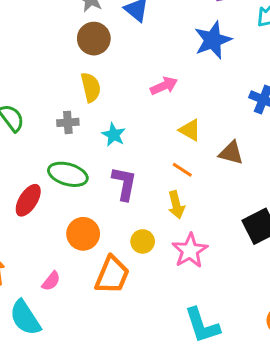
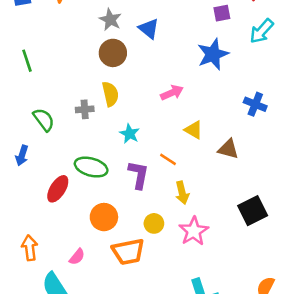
gray cross: (68, 122) -> (85, 109), moved
orange line: (182, 170) -> (168, 159), moved
orange trapezoid: (112, 275) -> (128, 252), turned 56

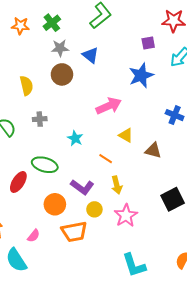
gray star: (110, 20) -> (60, 48), turned -30
pink arrow: (172, 93) -> (109, 106), size x1.4
yellow semicircle: (110, 94) -> (26, 86), moved
purple L-shape: (139, 175) -> (82, 187), moved, turned 115

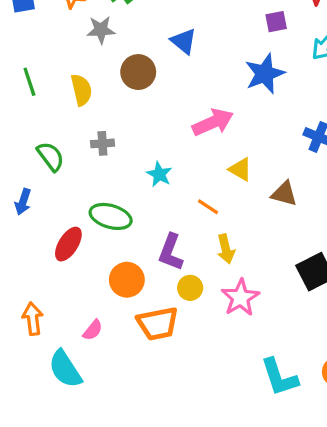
gray star: (60, 48) -> (101, 30), moved
purple L-shape: (82, 187) -> (171, 252), turned 75
cyan L-shape: (134, 265) -> (279, 377), moved

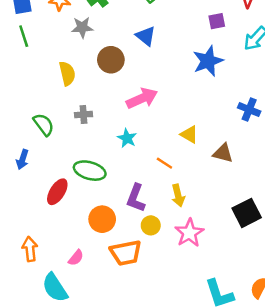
green line: (29, 82) -> (24, 36), moved
pink arrow: (213, 122) -> (142, 98), moved

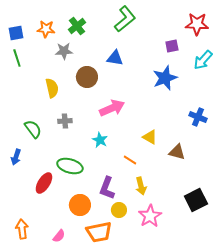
blue triangle: (146, 36) -> (115, 58), turned -30

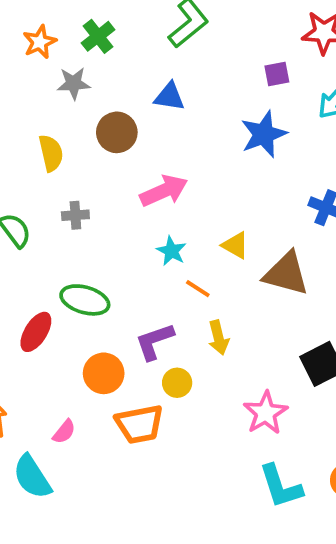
orange star: (46, 29) -> (40, 42), turned -30
cyan star: (100, 140) -> (171, 251), moved
brown triangle: (177, 152) -> (286, 274), size x1.5
purple L-shape: (107, 188) -> (154, 341), turned 50
pink star: (150, 216) -> (266, 413), moved

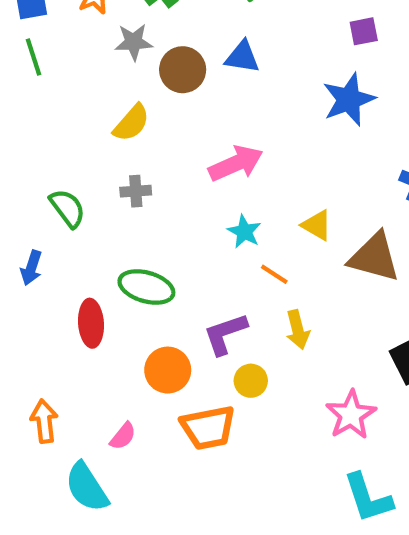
brown circle: (117, 132) -> (183, 70), moved
yellow semicircle: (51, 153) -> (131, 123), moved, turned 54
red ellipse: (36, 332) -> (91, 323), turned -36

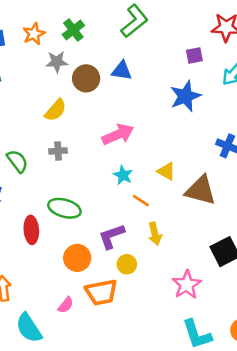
pink semicircle: (123, 436) -> (66, 305), moved

